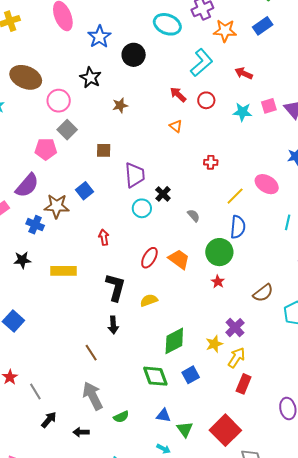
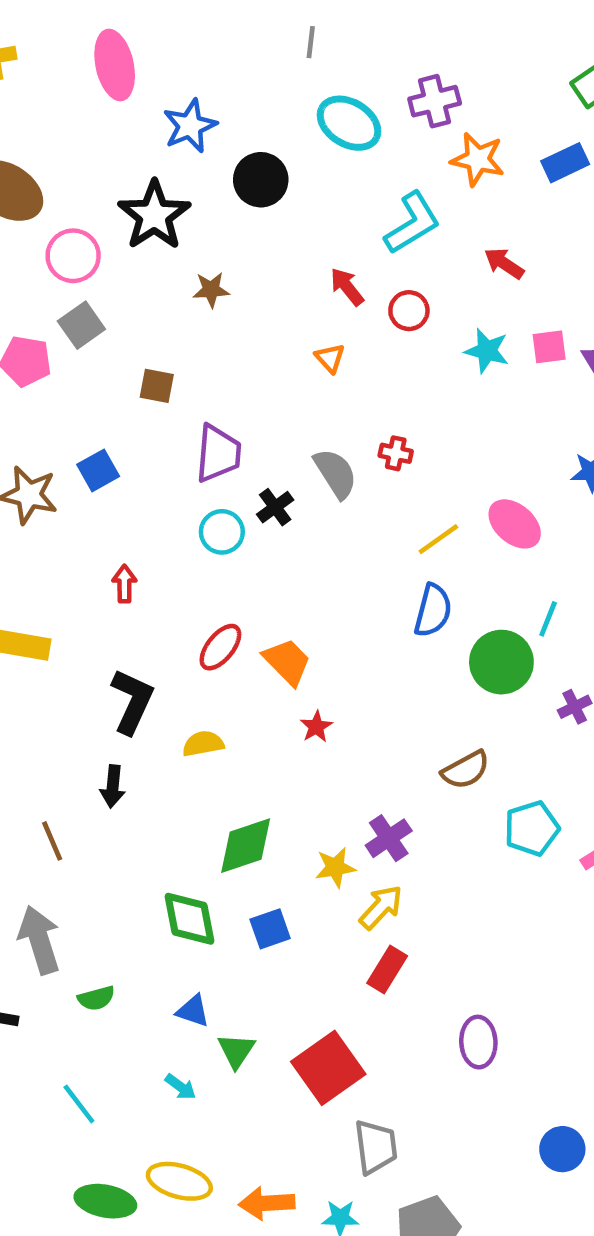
black star: (90, 78) -> (154, 215), size x1.4
gray semicircle: (194, 216) -> (336, 473), moved, size x1.6
green circle: (219, 252) -> (501, 662), moved
red star: (218, 282) -> (316, 727), moved

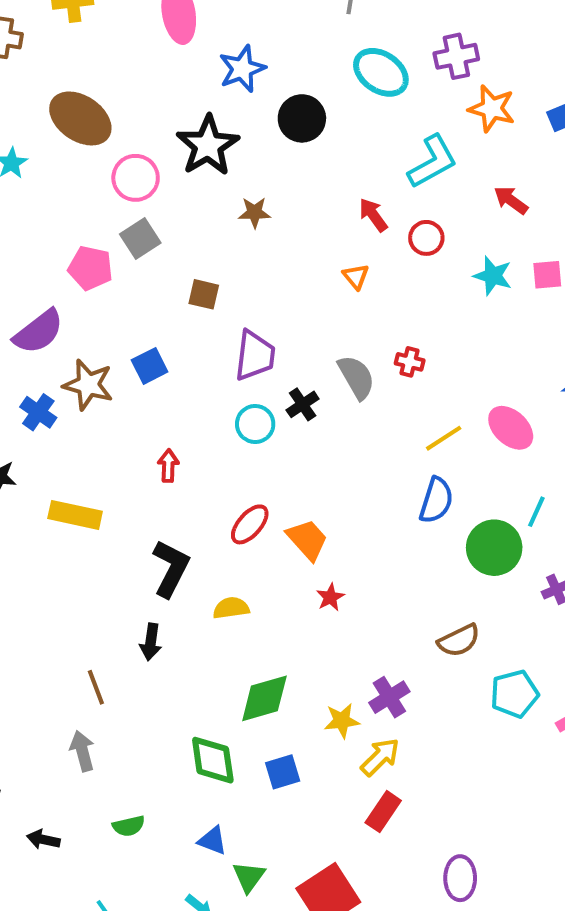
gray arrow: (39, 940) -> (82, 751), moved, size x0.7

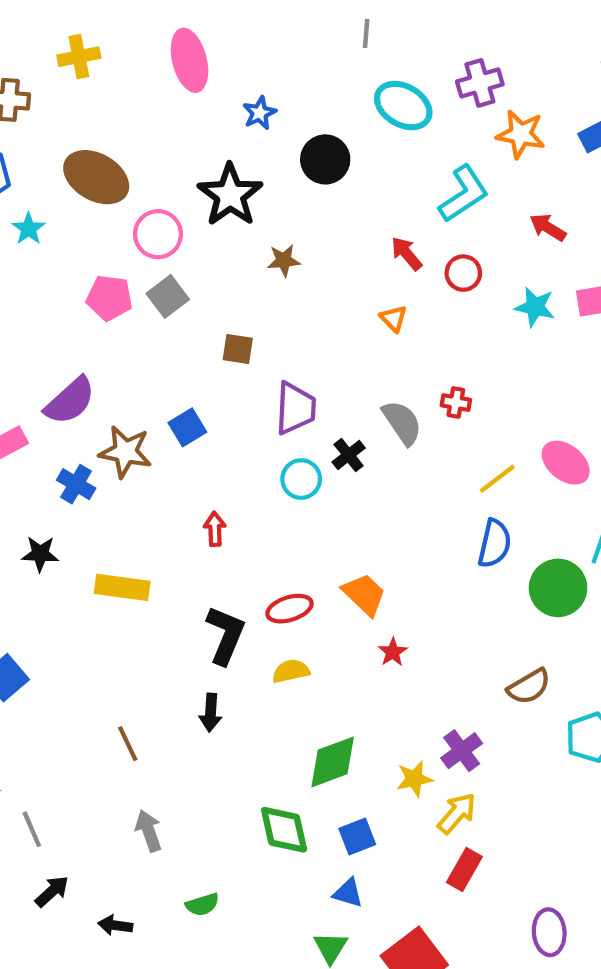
blue star: (242, 69) -> (259, 113), size x0.7
pink pentagon: (90, 268) -> (109, 298), moved
red ellipse: (250, 524) -> (290, 609), moved, turned 36
brown line: (96, 687) -> (128, 744), moved
blue triangle: (212, 841) -> (348, 893), moved

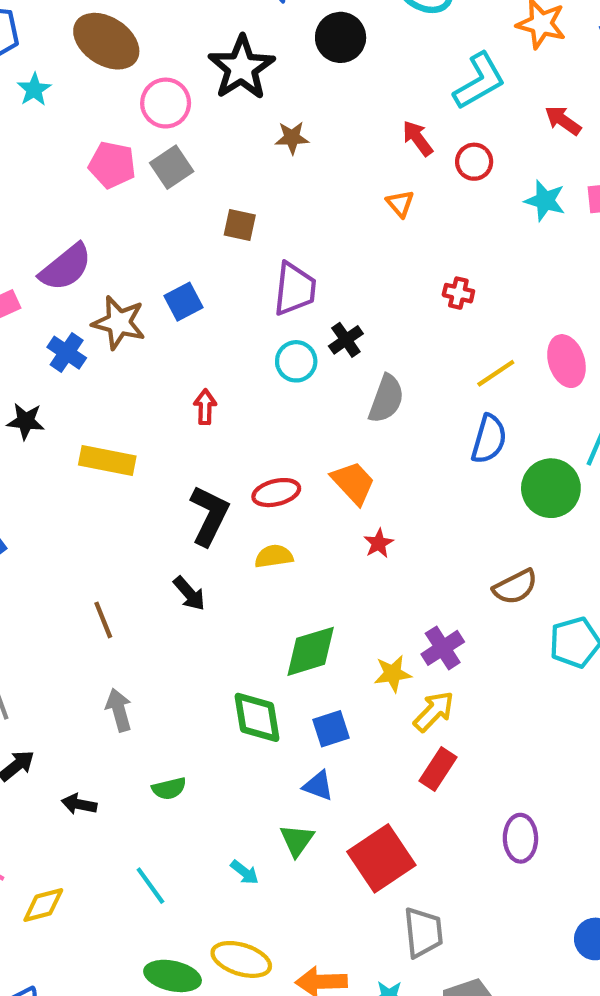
gray semicircle: (402, 423) -> (386, 399), moved, turned 51
pink ellipse: (566, 463) -> (566, 361), turned 30
black arrow: (211, 713) -> (189, 593), turned -48

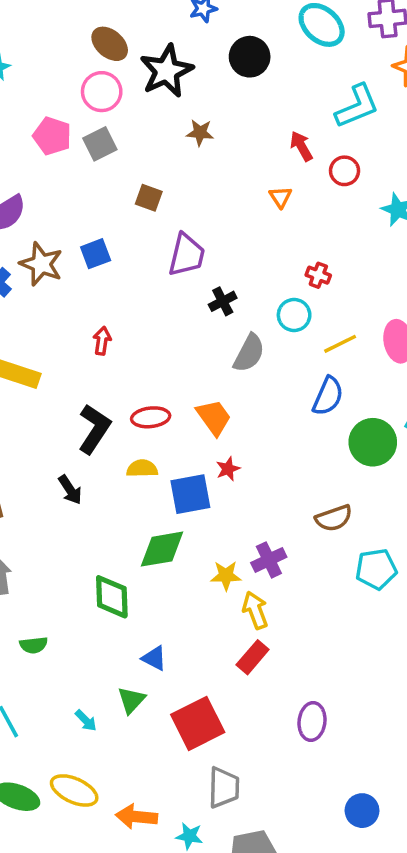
brown ellipse: (106, 41) -> (110, 44), moved, size x0.7
cyan circle: (296, 361) -> (294, 315), moved
yellow arrow: (434, 711) -> (255, 610), turned -72
blue square: (331, 729) -> (190, 494), moved, size x1.4

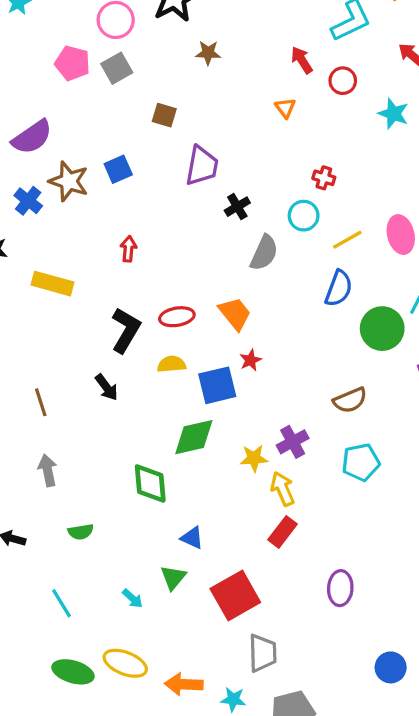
cyan pentagon: (376, 569) -> (361, 462), moved

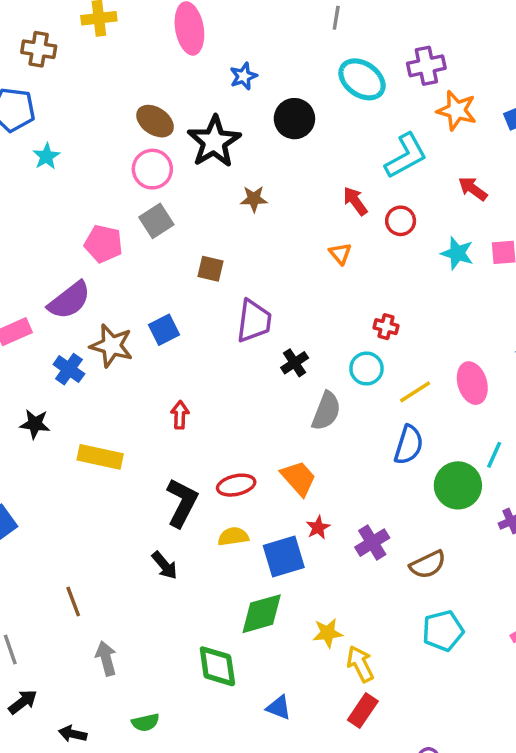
pink pentagon: (72, 63) -> (103, 244), moved
brown line: (41, 402) -> (73, 601), moved
purple cross: (293, 442) -> (372, 543), moved
blue triangle: (192, 538) -> (279, 708), moved

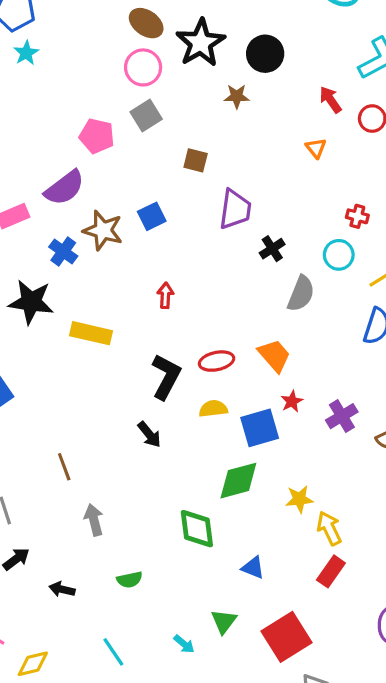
black circle: (294, 119) -> (265, 54), moved
cyan star: (46, 156) -> (26, 53), moved
black star: (35, 424) -> (31, 302), size x1.6

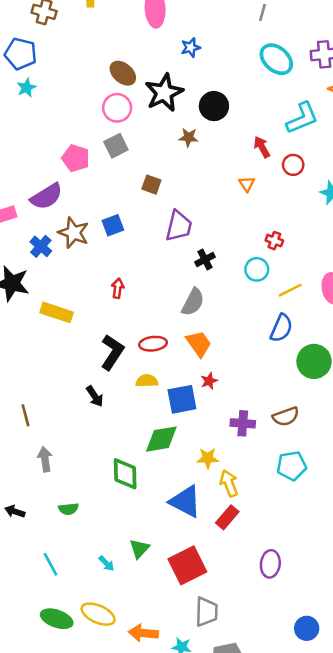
gray semicircle: (301, 294) -> (193, 302), moved
purple cross: (342, 416) -> (243, 423), moved, turned 30
blue triangle: (253, 568) -> (185, 502), moved, size x1.8

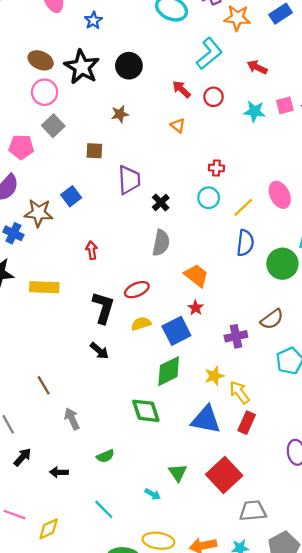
brown star: (188, 137) -> (120, 114), moved
orange trapezoid: (199, 344) -> (196, 275), moved
gray trapezoid: (206, 612) -> (253, 511), turned -80

